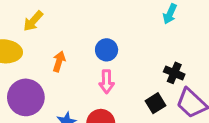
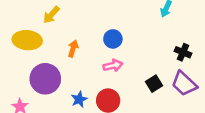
black cross: (174, 73) -> (183, 52), moved
pink arrow: (107, 82) -> (113, 65), turned -102

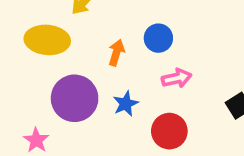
blue circle: (113, 39) -> (158, 38), moved
blue star: (79, 99) -> (126, 104), moved

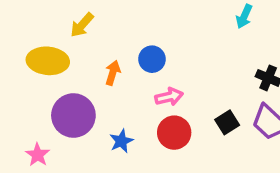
blue star: (126, 104) -> (121, 141), moved
red circle: (169, 131) -> (174, 133), moved

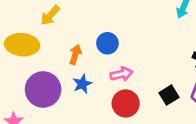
blue star: (121, 141) -> (82, 84), moved

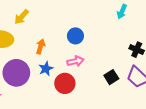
blue circle: (107, 43) -> (75, 36), moved
red circle: (126, 103) -> (65, 83), moved

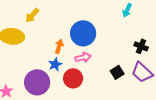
blue circle: (75, 36) -> (83, 33), size x1.6
orange arrow: (41, 46) -> (59, 46), moved
purple circle: (16, 73) -> (37, 82), moved

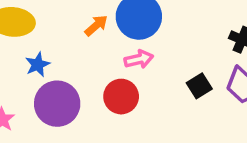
orange arrow: (59, 46) -> (96, 25), moved, turned 32
blue star: (55, 64) -> (38, 65), moved

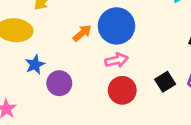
red circle: (121, 97) -> (122, 90), moved
purple circle: (57, 104) -> (59, 83), moved, size x0.7

